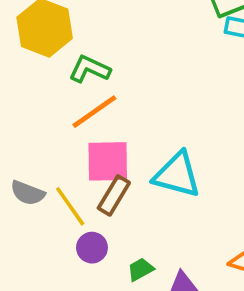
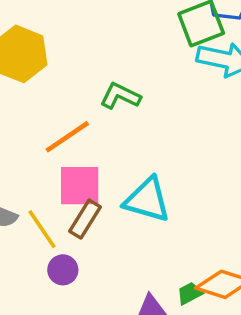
green L-shape: (90, 69) -> (120, 96), moved
green trapezoid: (141, 269) -> (190, 293), moved

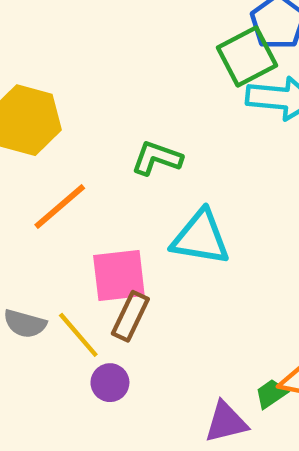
orange line: (67, 137) -> (60, 207), moved
cyan triangle: (147, 200) -> (200, 238), moved

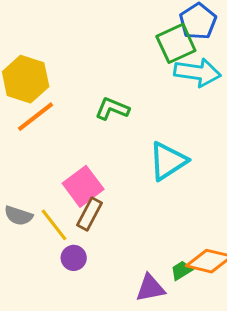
orange line: (60, 207) -> (35, 117), moved
cyan triangle: (200, 238) -> (168, 161), moved, turned -45
pink square: (119, 276) -> (83, 186), turned -33

